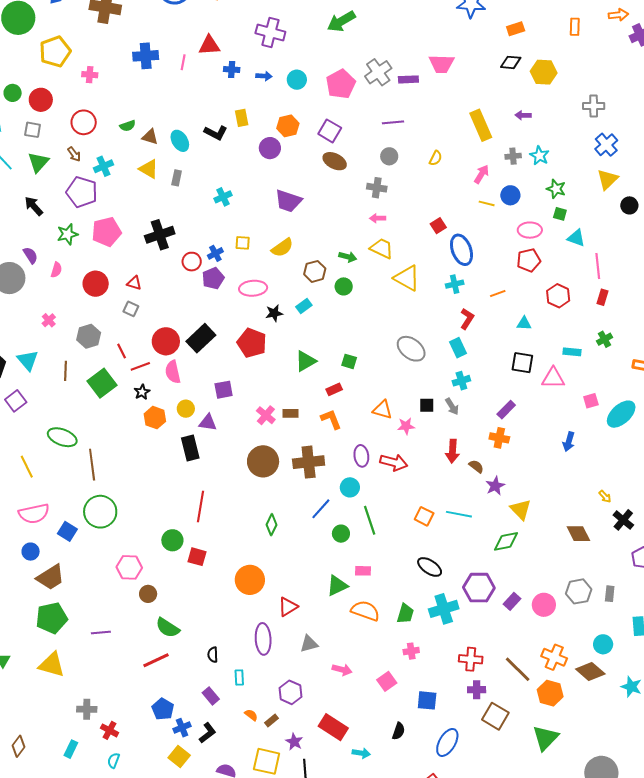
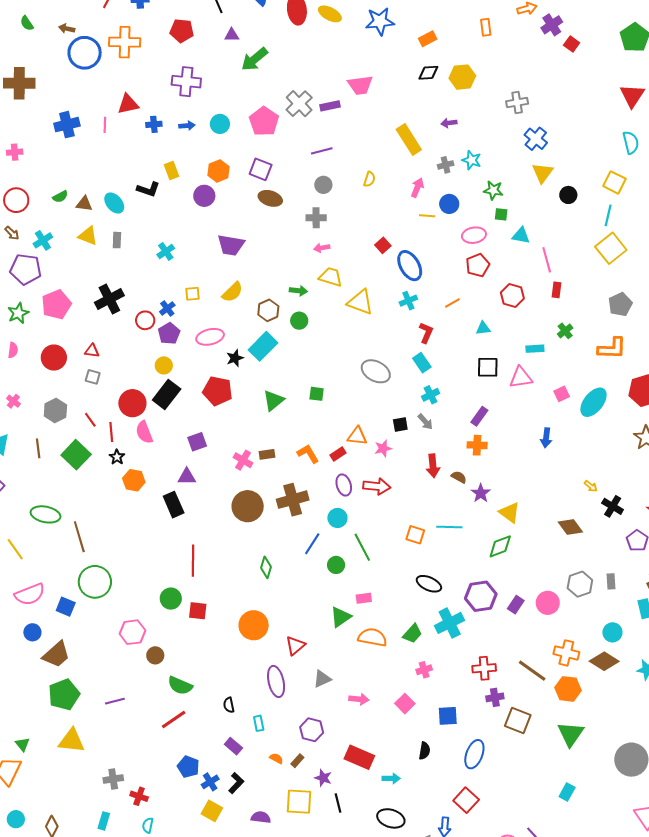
cyan rectangle: (304, 306) -> (263, 346), size x1.8
red line: (140, 366) -> (111, 432), turned -66
red rectangle: (334, 389) -> (338, 454), moved
yellow circle: (186, 409) -> (164, 365), moved
green trapezoid: (405, 614) -> (412, 634), turned 35

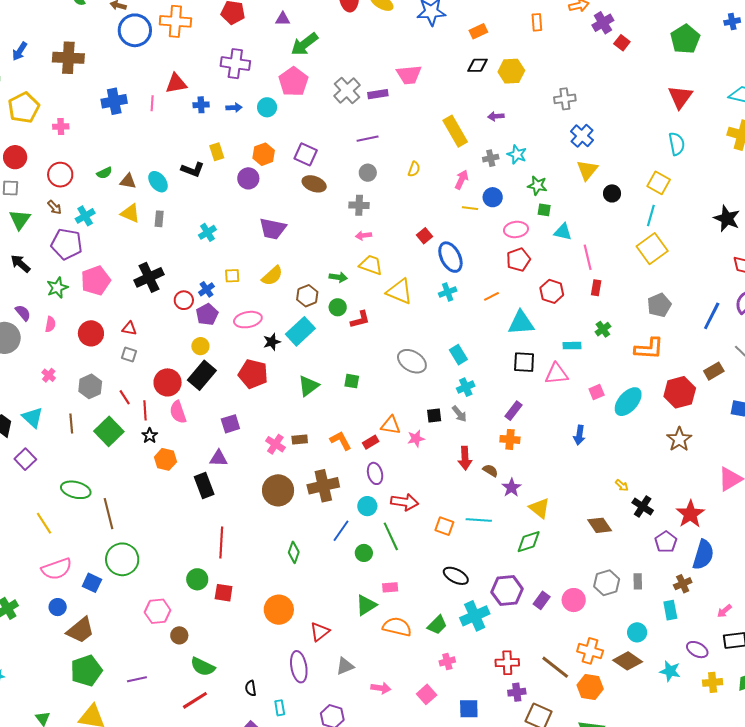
pink pentagon: (264, 121) -> (293, 82), moved
cyan triangle: (483, 328) -> (521, 323), size x1.8
red L-shape: (426, 333) -> (360, 319), moved, turned 50
red arrow: (377, 486) -> (405, 502), moved

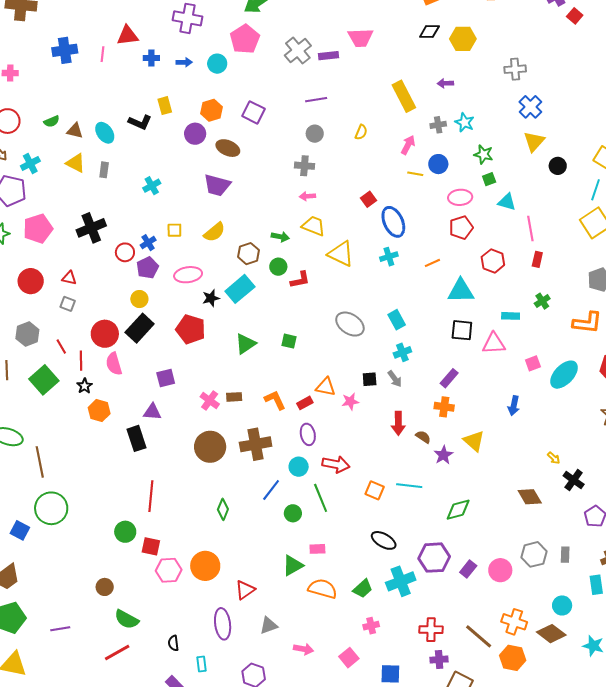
brown ellipse: (314, 184) -> (228, 148), moved
green square: (544, 210) -> (489, 179), turned -32
yellow triangle: (539, 508) -> (474, 441), moved
pink hexagon: (158, 611) -> (169, 570), moved

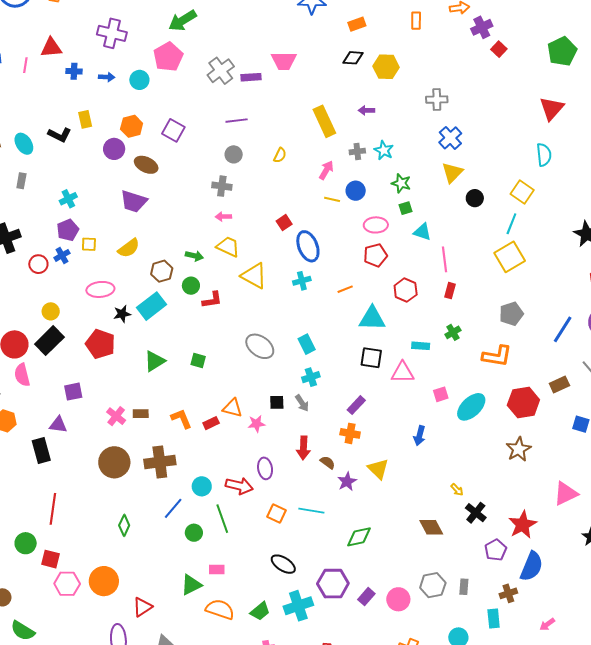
purple pentagon: (148, 268) -> (68, 230), moved
purple ellipse: (308, 434) -> (265, 468), moved

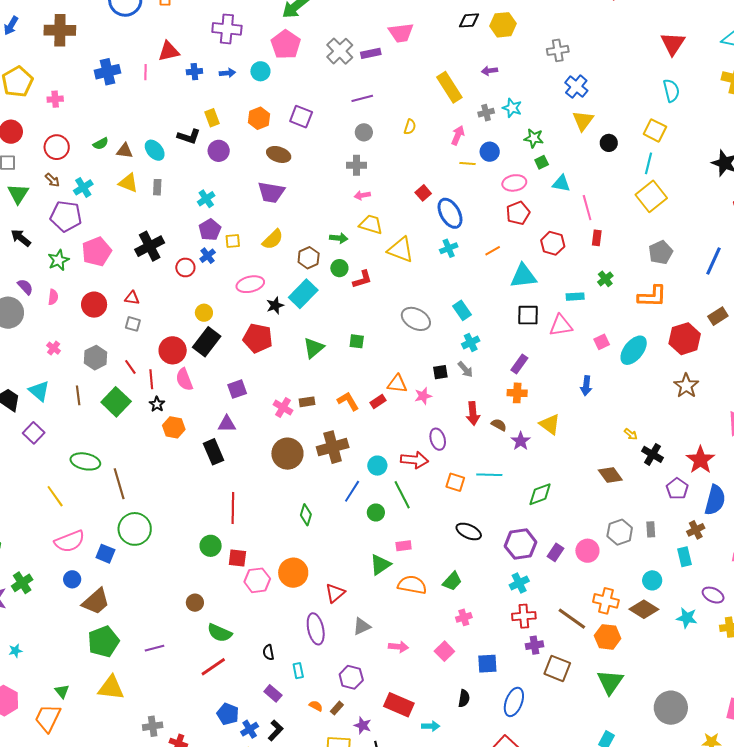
purple circle: (114, 149) -> (219, 151), moved
cyan cross: (298, 606) -> (519, 583), moved, size x0.7

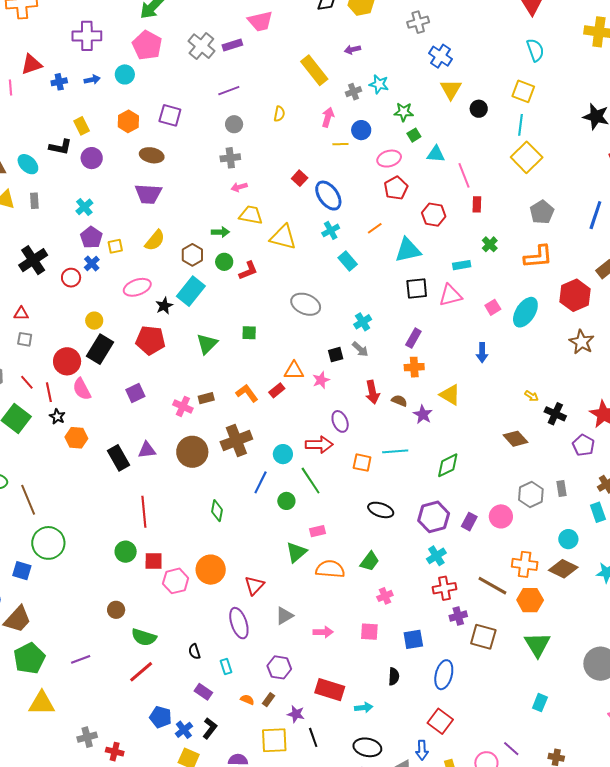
cyan rectangle: (462, 310) -> (348, 261), moved
purple triangle: (227, 424) -> (147, 450), moved
pink square: (444, 651) -> (369, 632), turned -36

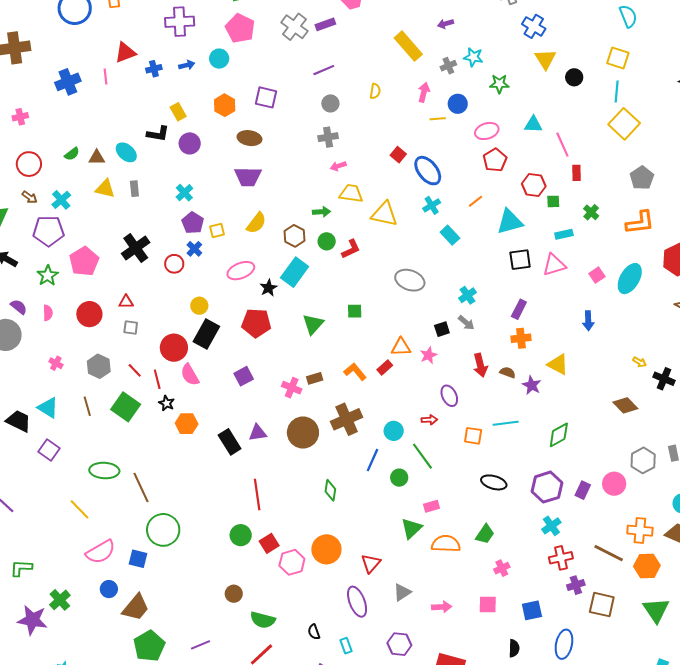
green square: (414, 135) -> (553, 201), moved, turned 32
red arrow: (319, 445) -> (429, 420), size x0.6
red square: (154, 561) -> (269, 543), turned -30

